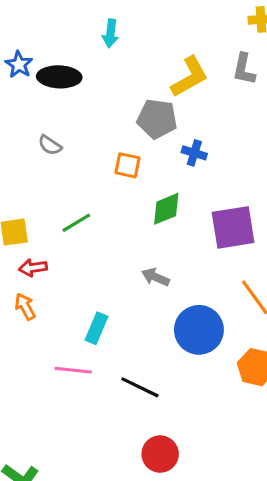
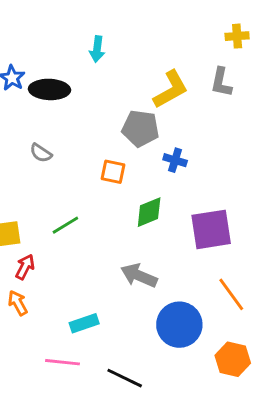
red arrow: (33, 268) -> (25, 267), turned 125
gray arrow: (155, 277) -> (139, 276), size x1.4
cyan rectangle: (96, 328) -> (84, 323), turned 48

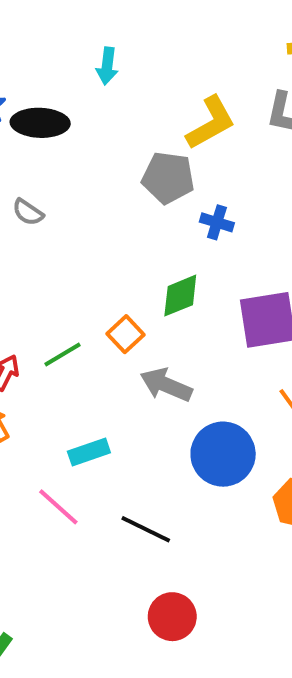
orange square: (113, 172) -> (125, 334), moved, turned 35
green line: (65, 225) -> (62, 354), moved
pink line: (62, 362) -> (58, 507), turned 36

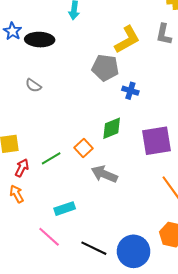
blue circle: (223, 454) -> (134, 251), moved

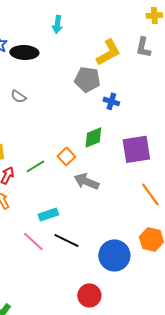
black line: (94, 248) -> (66, 240), moved

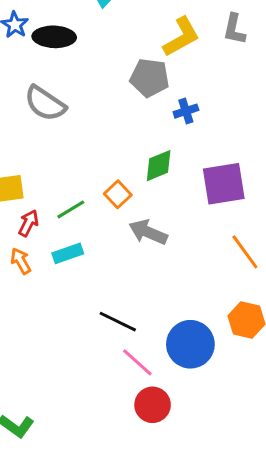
gray semicircle: (18, 96) -> (45, 103), size x1.8
blue cross: (111, 101) -> (186, 111), turned -35
cyan rectangle: (48, 214) -> (68, 253), moved
pink line: (33, 241) -> (137, 362), moved

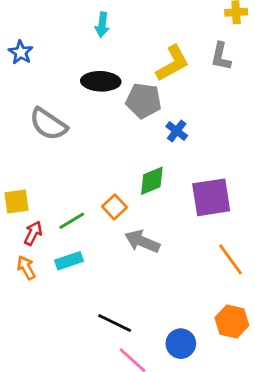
black ellipse: (54, 37) -> (101, 81), moved
blue cross: (186, 111) -> (177, 131), turned -35
blue circle: (190, 344) -> (181, 344), size x0.7

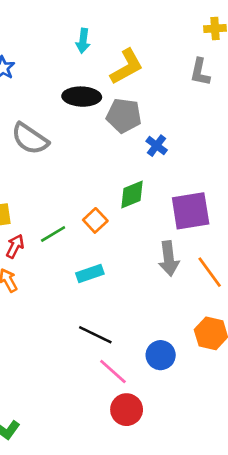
yellow L-shape: (173, 63) -> (127, 67), moved
gray arrow: (142, 241) -> (169, 259), moved, turned -120
cyan rectangle: (69, 261) -> (90, 273), moved

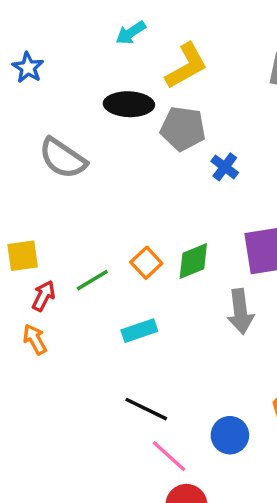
cyan arrow: (83, 41) -> (131, 33), turned 50
green diamond: (132, 195) -> (193, 261), moved

